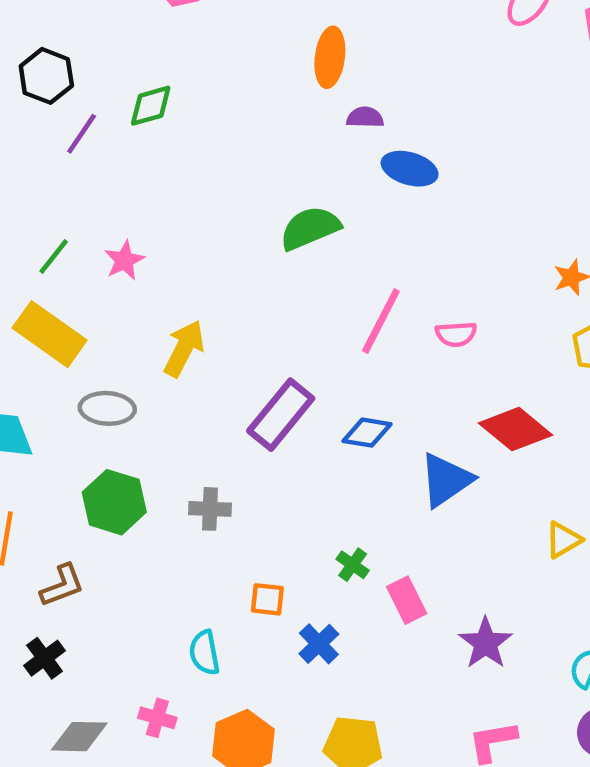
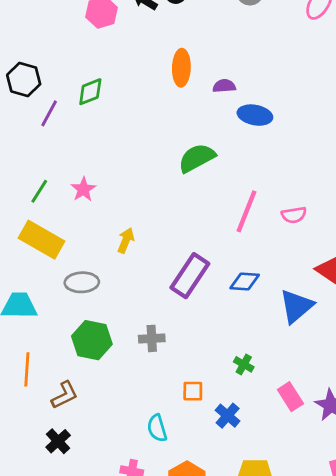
orange ellipse: (330, 57) -> (181, 68), moved
yellow arrow: (184, 348) -> (126, 240), size x0.7
pink rectangle: (407, 600) -> (290, 397), moved

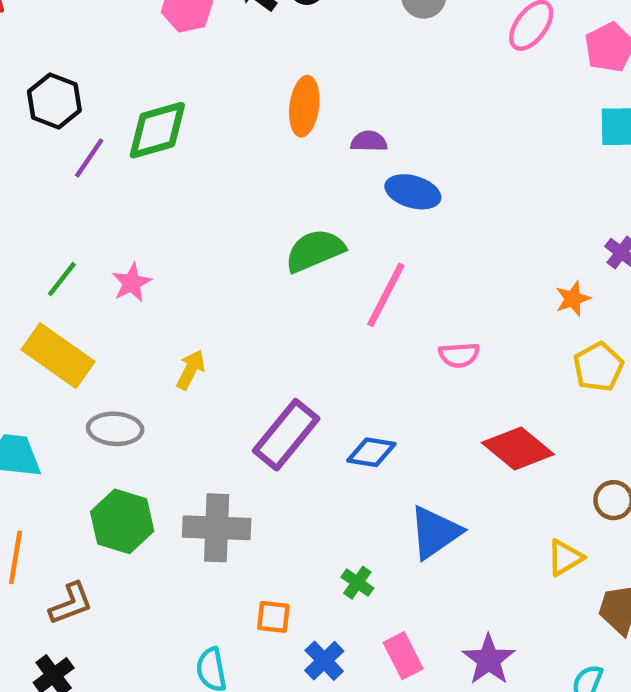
green diamond: (90, 92) -> (157, 130), size x1.4
pink line: (246, 211) -> (386, 295), moved
blue triangle: (296, 306) -> (435, 532), moved
gray cross: (152, 338) -> (217, 528), size x1.6
pink rectangle: (290, 397) -> (403, 656), moved

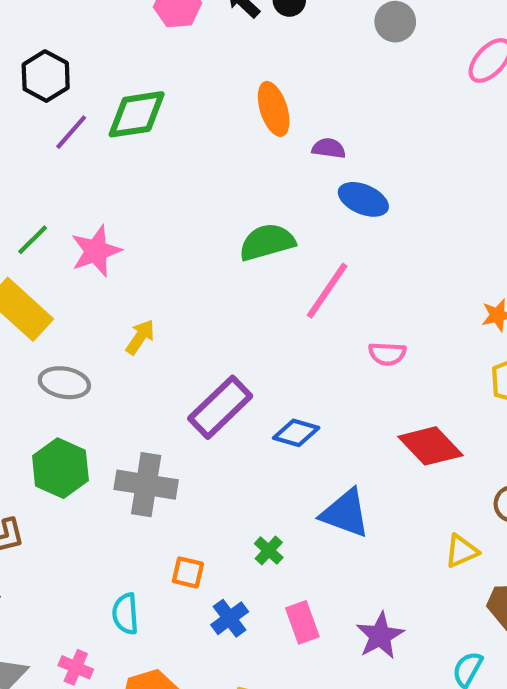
orange ellipse: (304, 106) -> (274, 109), turned -32
pink star: (132, 283) -> (96, 251), size x1.4
blue triangle: (435, 532) -> (345, 513), turned 48

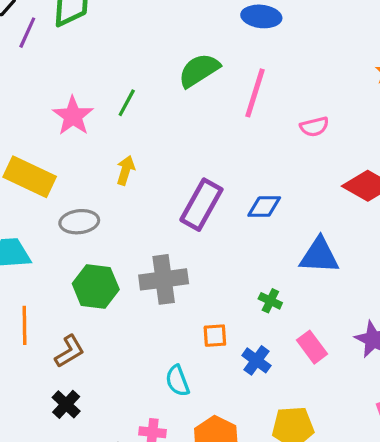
green line: (33, 240) -> (127, 103), moved

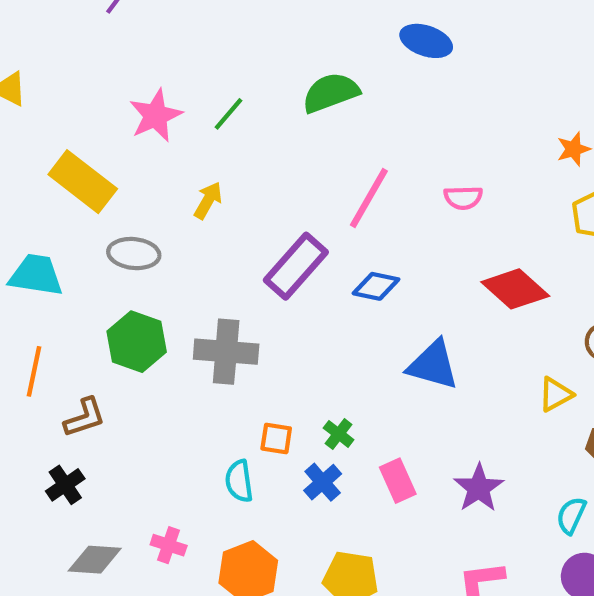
pink line: (255, 93) -> (369, 198), moved
green cross: (270, 301) -> (339, 434), moved
cyan semicircle: (177, 381) -> (239, 481), moved

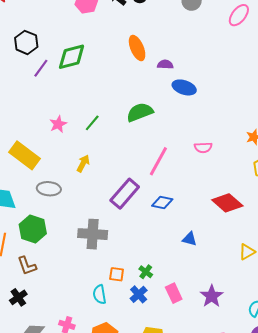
pink star: (156, 116) -> (58, 124), size x0.7
pink semicircle: (463, 198) -> (203, 147), moved
green hexagon: (137, 342) -> (33, 229), moved
blue triangle: (433, 365) -> (189, 239), size x0.6
brown L-shape: (85, 418) -> (27, 266), turned 90

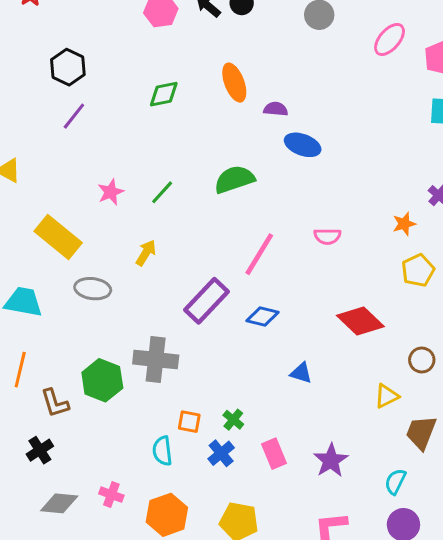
green diamond: (72, 57) -> (164, 94), moved, size x0.7
purple line: (41, 68) -> (74, 116), moved
green hexagon: (33, 229) -> (102, 380), moved

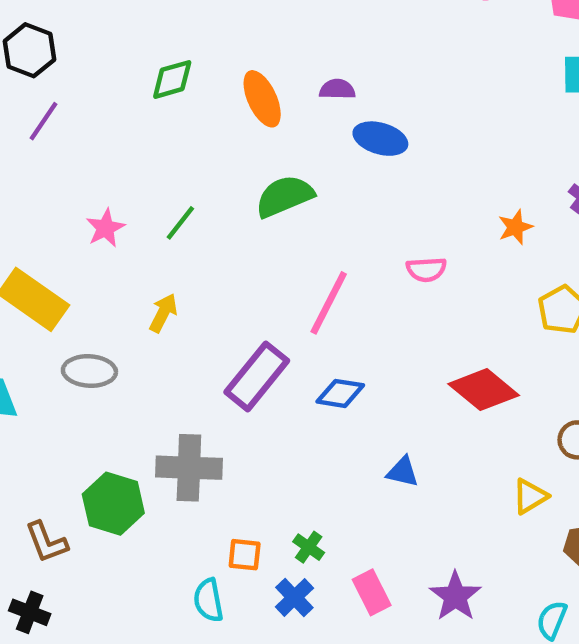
orange ellipse: (234, 83) -> (262, 99), moved
orange star: (404, 224) -> (515, 227), moved
black cross: (40, 450) -> (30, 612), turned -32

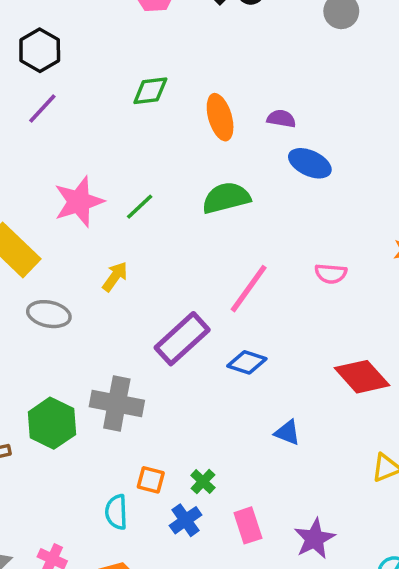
pink star: (105, 228) -> (79, 202), size x1.6

